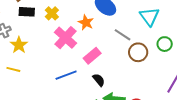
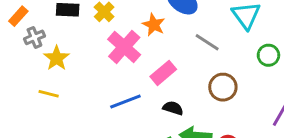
brown circle: (138, 52) -> (223, 87), moved
black semicircle: (99, 80) -> (173, 108), turned -32

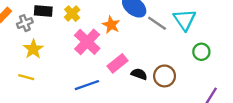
gray cross: (34, 37) -> (25, 23), moved
gray line: (207, 42) -> (157, 23), moved
black semicircle: (173, 108) -> (139, 74), moved

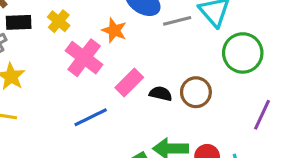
gray line: (157, 23) -> (177, 21), turned -42
green circle: (201, 52) -> (243, 53), size x1.6

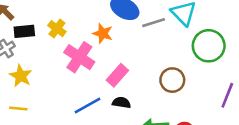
black semicircle: (161, 94) -> (121, 103), moved

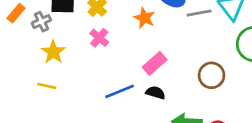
pink cross: (79, 57) -> (99, 38), moved, size x0.6

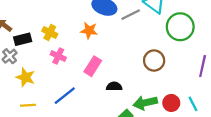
pink rectangle: (155, 63) -> (93, 66), moved
blue line: (120, 91) -> (65, 96), moved

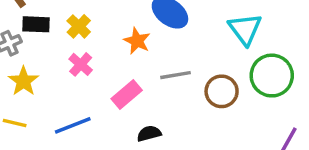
gray line: (131, 15) -> (176, 75), moved
brown circle: (154, 61) -> (222, 91), moved
black semicircle: (114, 86) -> (149, 134), turned -32

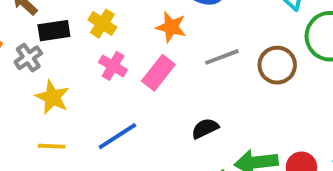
pink rectangle: (127, 94) -> (158, 73), moved

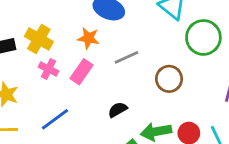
yellow cross: (102, 24) -> (39, 39), size x1.4
brown circle: (277, 65) -> (169, 79), moved

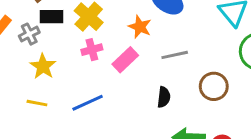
pink cross: (48, 69) -> (92, 50), turned 36
black semicircle: (118, 110) -> (164, 97), moved, turned 114

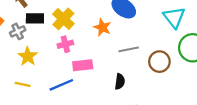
pink rectangle: (125, 60) -> (83, 65), moved, turned 36
brown circle: (214, 86) -> (159, 62), moved

